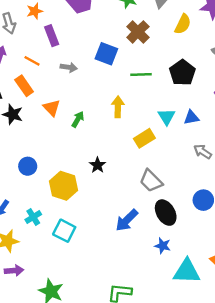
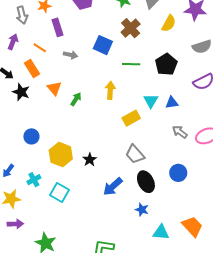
black star: (97, 165) -> (90, 160), moved
cyan triangle: (187, 271) -> (161, 232), size x0.7

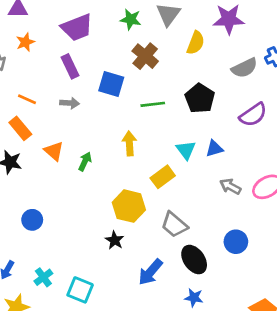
purple rectangle: (58, 27) -> (70, 66), moved
yellow hexagon: (61, 155) -> (129, 206), moved

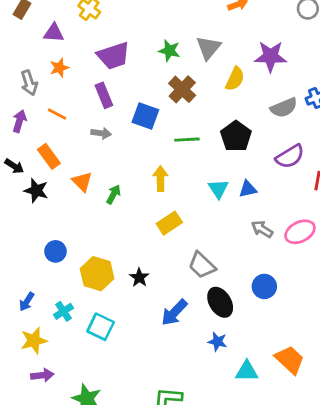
orange line: (27, 99) -> (57, 114), moved
yellow rectangle: (163, 177) -> (169, 223), moved
yellow hexagon: (129, 206) -> (97, 274), moved

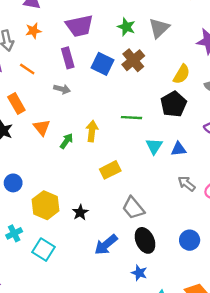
yellow semicircle: (235, 79) -> (182, 74), moved
blue square: (145, 116) -> (103, 64), moved
green line: (187, 140) -> (132, 118), moved
yellow arrow: (160, 179) -> (92, 131), moved
blue circle: (264, 286) -> (190, 240), moved

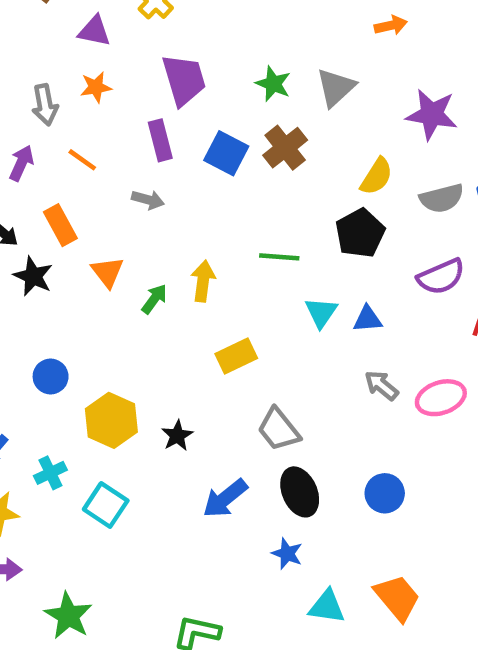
purple trapezoid: (79, 26) -> (184, 80), turned -96

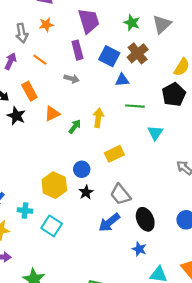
orange triangle: (107, 272) -> (52, 114), turned 42
blue triangle: (368, 319) -> (122, 80), moved
blue circle: (51, 377) -> (82, 169), moved
gray trapezoid: (279, 429) -> (120, 194), moved
cyan cross: (50, 473) -> (25, 211), turned 32

